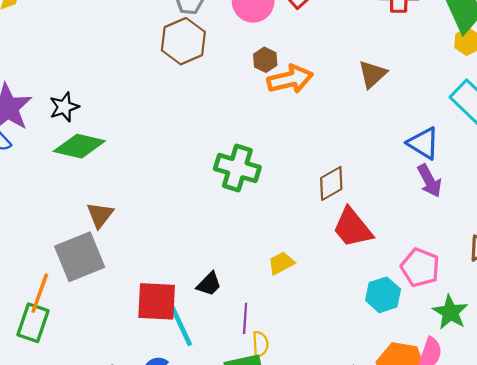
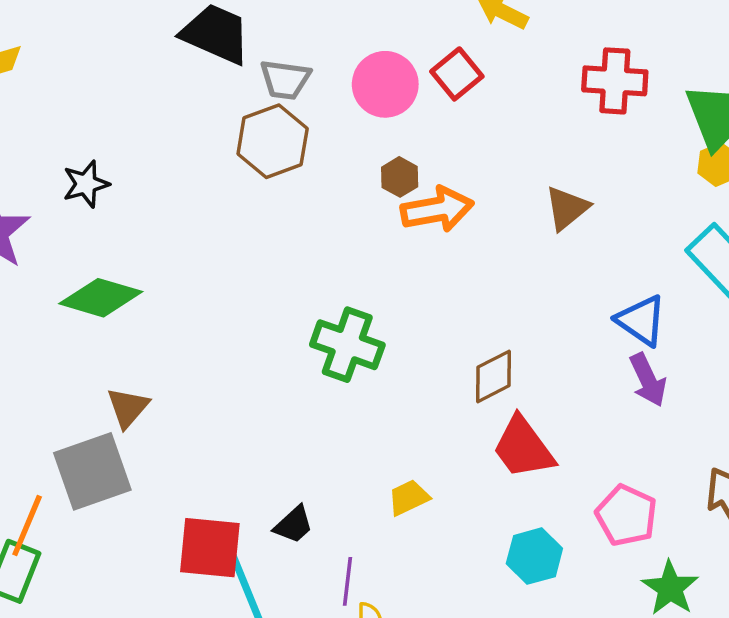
black star: (64, 107) -> (86, 184), moved
cyan hexagon: (383, 295) -> (534, 556), moved

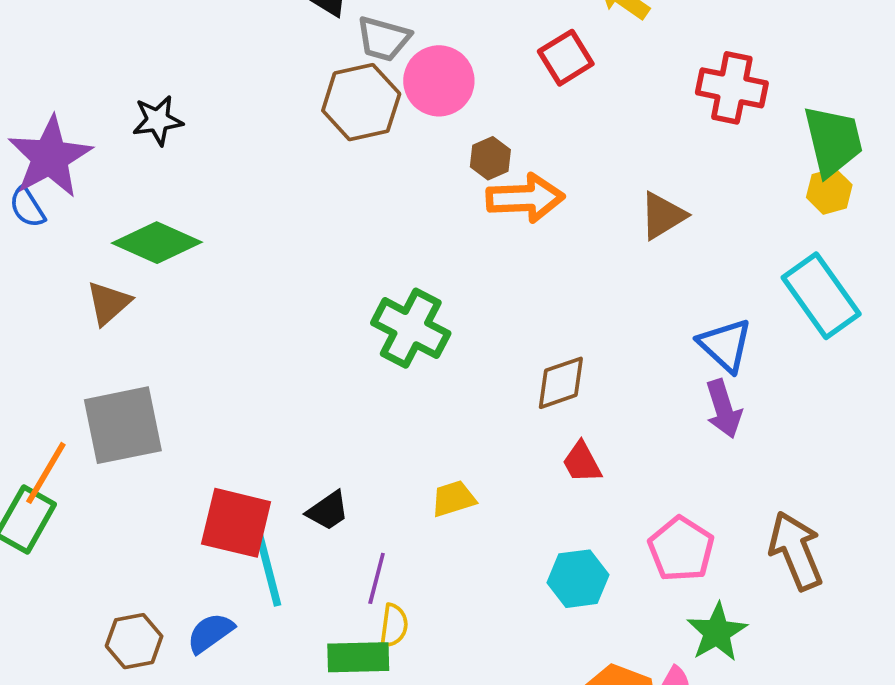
pink circle: (385, 84) -> (439, 81), moved
brown triangle: (128, 407) -> (109, 303), moved
red trapezoid: (523, 448) -> (582, 462), size x0.6

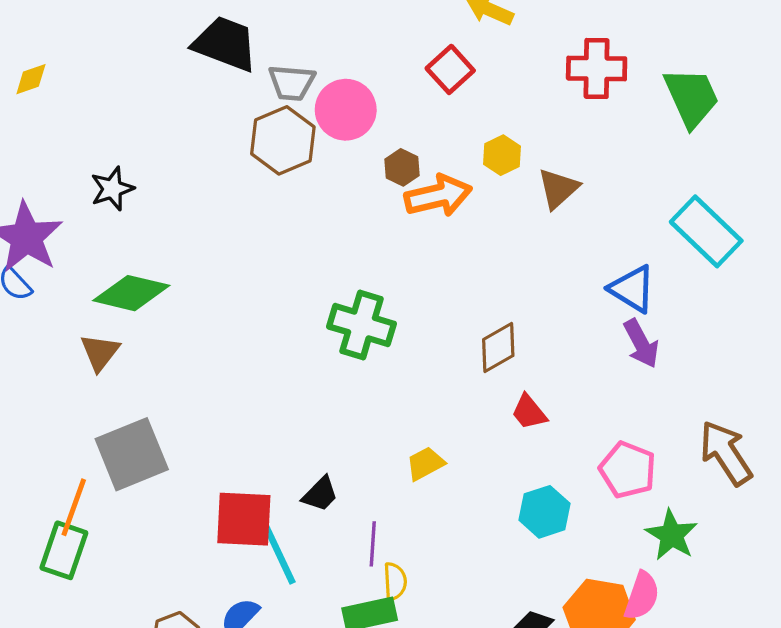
yellow hexagon: (829, 191) -> (502, 155), moved

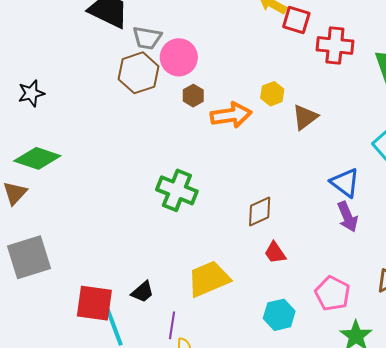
red square: (450, 69) -> (296, 20), moved, turned -36
brown hexagon: (402, 167) -> (193, 96), moved
yellow trapezoid: (425, 464) -> (209, 279), size x1.8

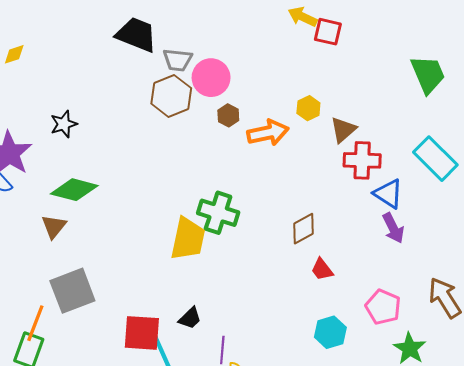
red cross: (335, 46) -> (362, 160), moved
yellow trapezoid: (209, 279) -> (188, 239), moved, turned 129

